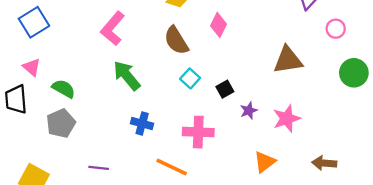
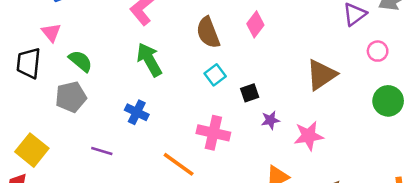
brown triangle: (288, 60) -> (321, 75), turned -36
blue cross: (142, 123) -> (137, 112), moved

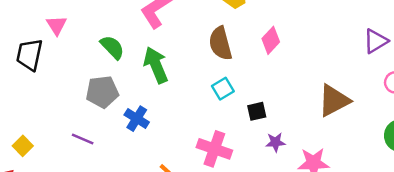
green semicircle: (80, 61) -> (112, 47), moved
gray pentagon: (71, 97) -> (102, 92), moved
yellow square: (32, 150) -> (23, 146), size x0.6
purple line: (102, 151) -> (83, 139), moved

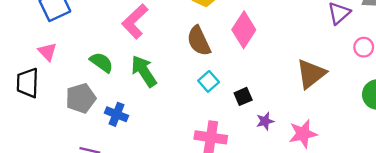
pink diamond: (271, 40) -> (244, 30), size x1.4
gray pentagon: (102, 92) -> (81, 98), moved
blue cross: (137, 119) -> (116, 114), moved

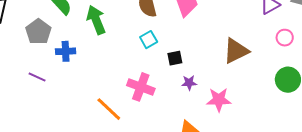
gray pentagon: (81, 98) -> (38, 32), turned -30
blue cross: (116, 114) -> (66, 51), turned -36

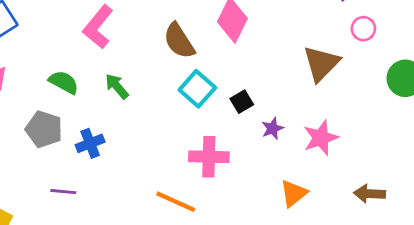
green arrow: (96, 20) -> (117, 86), size x0.7
pink circle: (285, 38) -> (363, 29), moved
cyan square: (149, 40) -> (197, 89), size x1.4

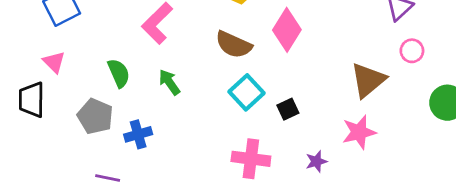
brown semicircle: (179, 41) -> (234, 45), turned -39
green semicircle: (64, 82) -> (119, 73), turned 32
purple star: (273, 128) -> (316, 161), moved
pink star: (321, 138) -> (359, 132), moved

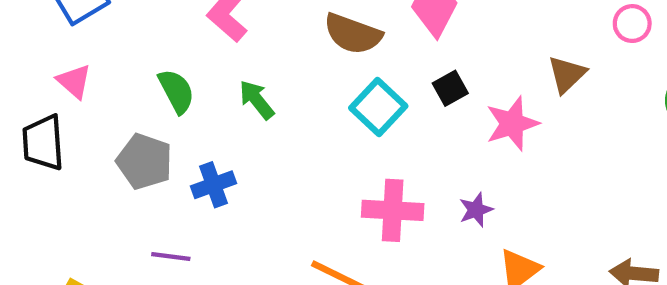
brown triangle: (368, 80) -> (567, 74), size x0.7
black square: (288, 109) -> (450, 88), moved
pink star: (359, 132) -> (512, 124), moved
purple star: (316, 161) -> (476, 210), moved

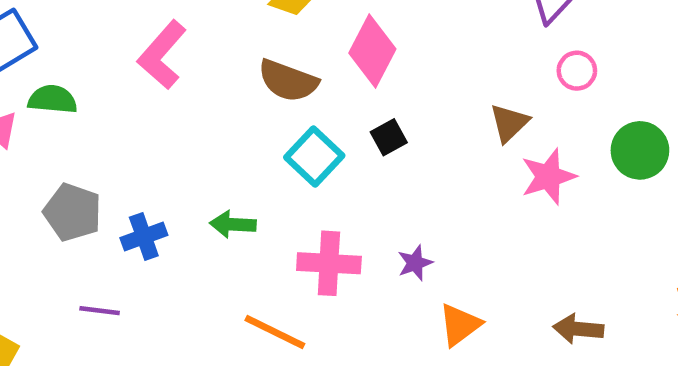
green semicircle: (176, 91) -> (53, 99), moved, turned -57
green arrow: (257, 100) -> (233, 224), moved, turned -48
pink star: (512, 124) -> (548, 177), moved

